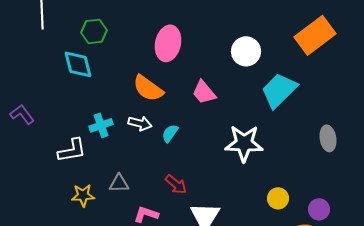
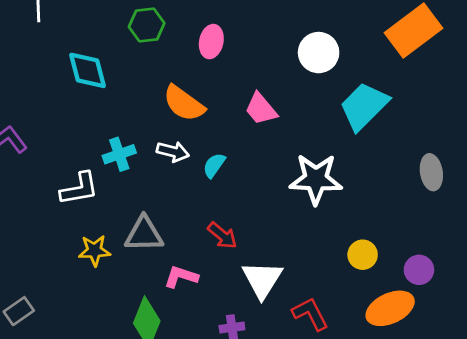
green hexagon: (94, 31) -> (147, 25), moved
pink ellipse: (168, 43) -> (211, 42), size x0.7
gray triangle: (119, 183) -> (144, 234), size x1.4

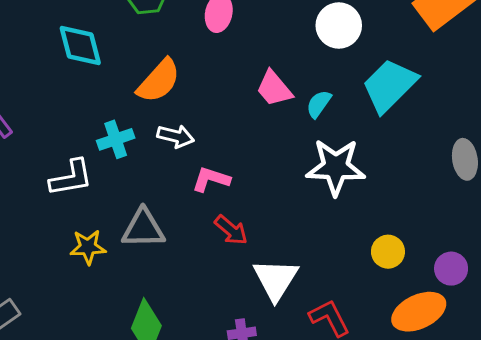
orange semicircle: (184, 103) -> (159, 81), moved, turned -84
cyan semicircle: (214, 165) -> (319, 104), moved
pink L-shape: (181, 277) -> (211, 179), moved

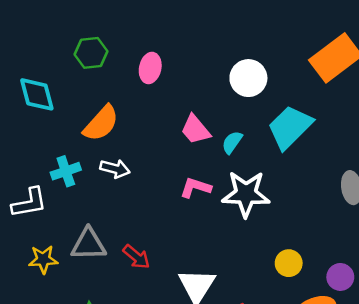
pink L-shape: (211, 179) -> (196, 188), moved
red arrow: (231, 230) -> (136, 257), moved

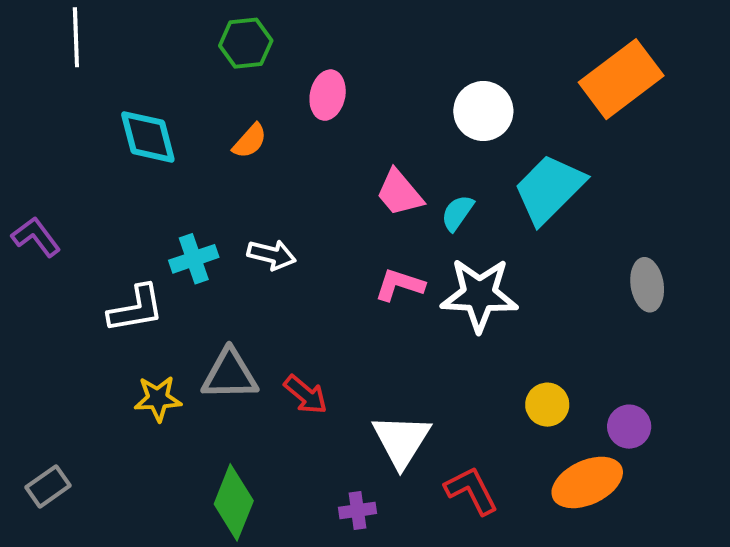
green hexagon: (91, 53) -> (246, 43), moved
orange semicircle: (101, 123) -> (250, 141), moved, size x0.6

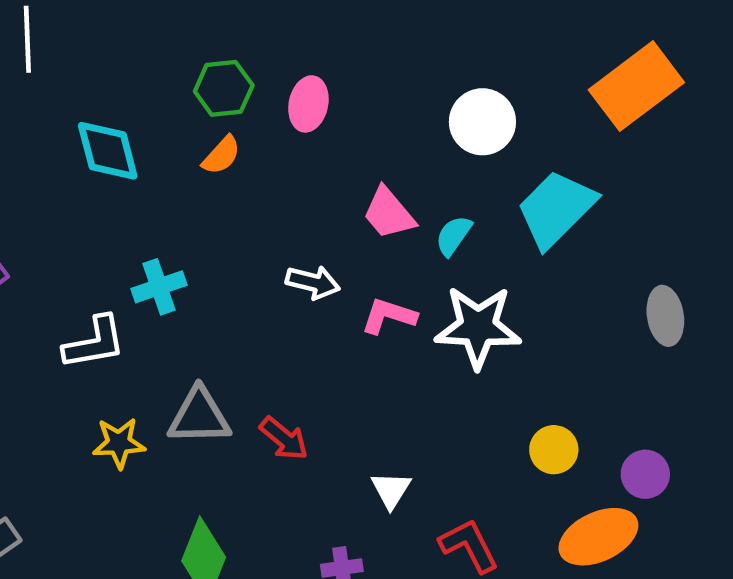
green hexagon: (246, 43) -> (224, 88), moved
white arrow: (272, 255) -> (313, 282), moved
white triangle: (401, 441) -> (391, 490), size x0.6

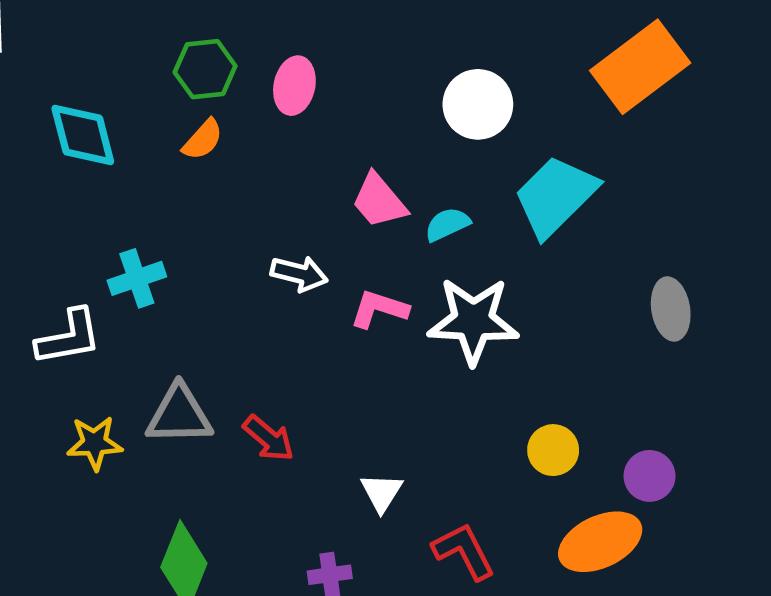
cyan semicircle: (453, 236) -> (447, 224), turned 30

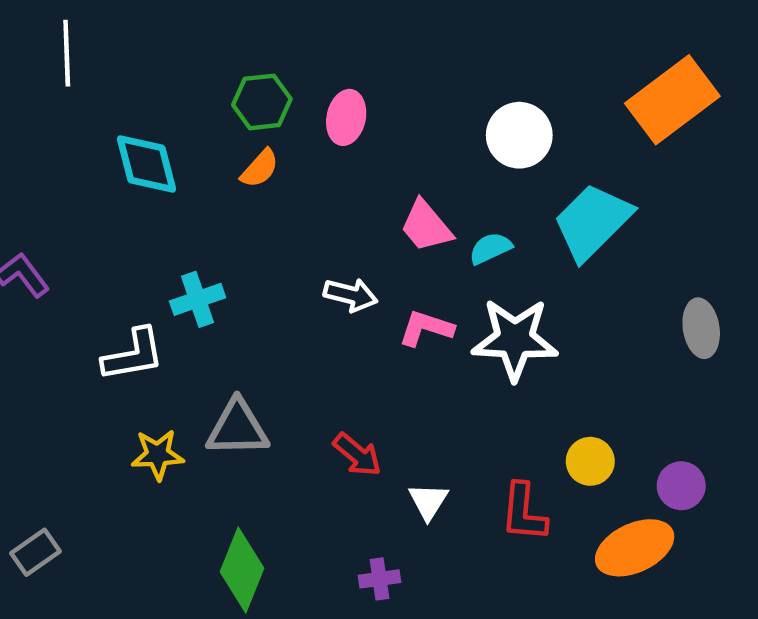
red arrow: (269, 438) -> (357, 455), moved
red L-shape: (464, 551) -> (524, 512), moved, turned -148

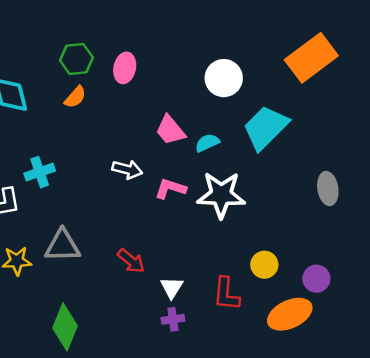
purple cross: (379, 579) -> (173, 319), moved

